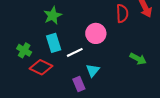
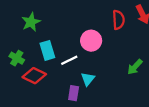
green star: (53, 16) -> (31, 22), moved
green arrow: (138, 59) -> (135, 67), turned 105
purple rectangle: (79, 84) -> (74, 93), turned 32

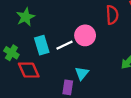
white line: (69, 60) -> (64, 45), moved
red diamond: (34, 76) -> (29, 70), turned 40

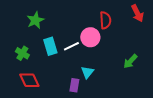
red semicircle: (112, 15) -> (105, 20), moved
red diamond: (29, 70) -> (29, 80), moved

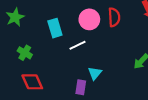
green star: (35, 20) -> (15, 17), moved
pink circle: (90, 37) -> (89, 19), moved
cyan rectangle: (50, 46) -> (55, 28), moved

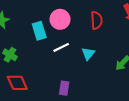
pink circle: (89, 19) -> (60, 19), moved
cyan triangle: (95, 73) -> (88, 54), moved

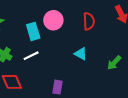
white line: (61, 47) -> (31, 56), moved
cyan triangle: (88, 54) -> (81, 54), turned -40

